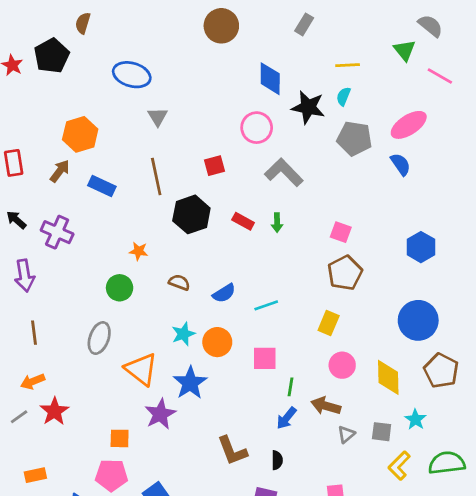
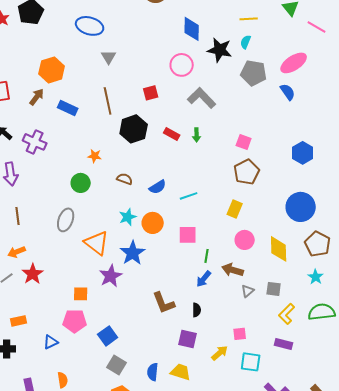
cyan star: (415, 419) -> (316, 277), moved

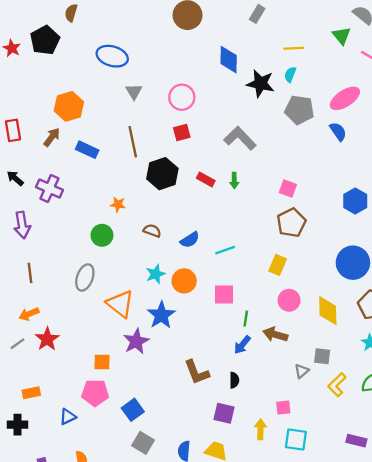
pink circle: (182, 65) -> (182, 97), moved
gray triangle: (248, 291) -> (302, 371), moved
purple rectangle: (284, 344) -> (356, 441), moved
yellow arrow: (220, 353) -> (261, 429), turned -48

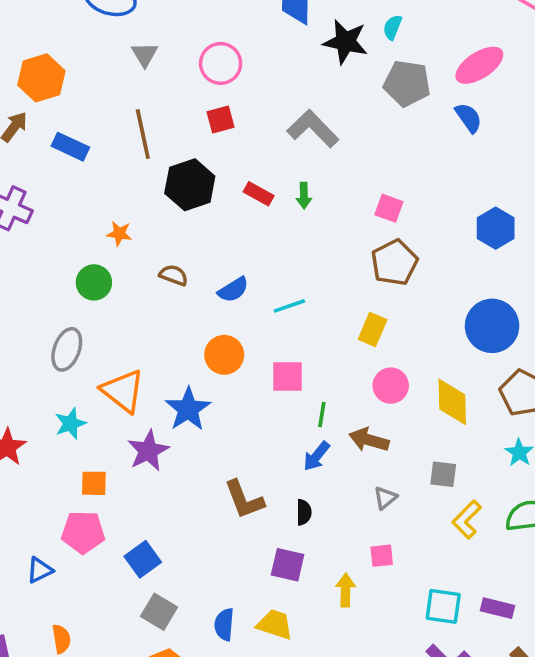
cyan star: (156, 274) -> (70, 424), moved
gray triangle: (302, 371) -> (385, 498), moved
cyan square: (296, 439) -> (443, 606), moved

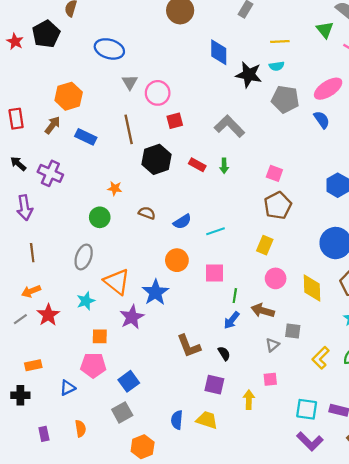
cyan semicircle: (393, 27) -> (277, 66), turned -120
pink circle: (221, 63) -> (158, 93), moved
gray square: (443, 474) -> (293, 331), moved
black semicircle: (304, 512) -> (224, 353), turned -32
gray square: (159, 612) -> (122, 412), moved, turned 30

